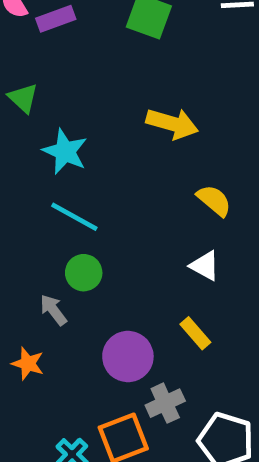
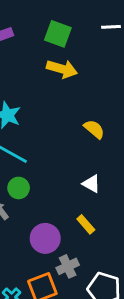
yellow arrow: (172, 124) -> (62, 69), moved
yellow semicircle: (214, 200) -> (94, 129), moved

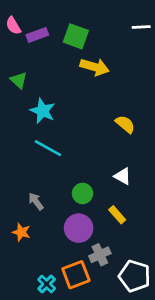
green square: (58, 34) -> (76, 36), moved
green circle: (19, 188) -> (83, 193), moved

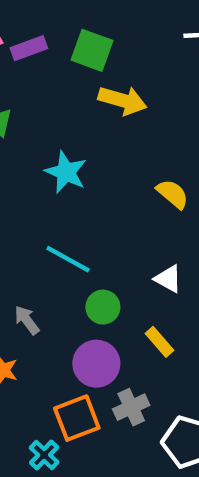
cyan star: (43, 111) -> (66, 172), moved
cyan line: (48, 148) -> (68, 259), moved
orange square: (76, 275) -> (77, 418), moved

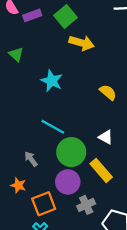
green square: (92, 50) -> (65, 16), turned 30
green circle: (103, 307) -> (71, 152), size x1.6
yellow rectangle: (159, 342) -> (101, 170), size x1.5
orange square: (77, 418) -> (44, 204), moved

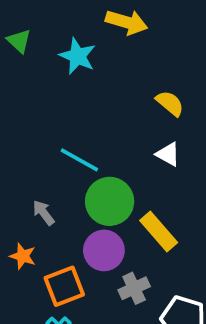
cyan star: (52, 81) -> (77, 56), moved
white triangle: (106, 137) -> (168, 154), moved

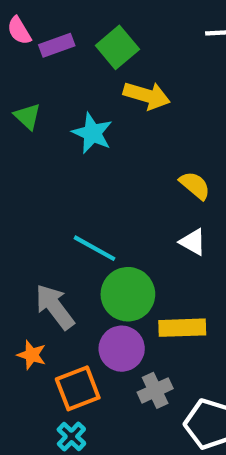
gray arrow: (44, 213) -> (55, 307), size x1.6
yellow rectangle: (159, 232) -> (182, 328), turned -51

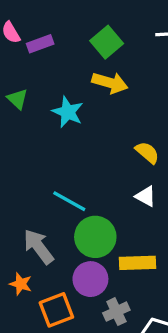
green square: (117, 47) -> (107, 42), moved

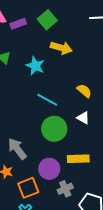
green square: (107, 42) -> (47, 20), moved
cyan line: (69, 201) -> (47, 100), moved
green circle: (95, 237) -> (54, 129), moved

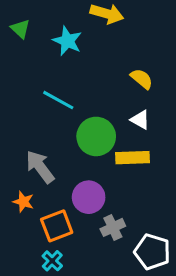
cyan line: (47, 100) -> (58, 100), moved
yellow rectangle: (78, 159) -> (133, 158), moved

